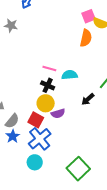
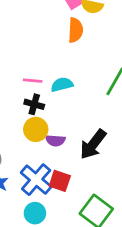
black arrow: (88, 99) -> (93, 144), moved, size x1.6
purple semicircle: (58, 113) -> (55, 140), turned 32
red square: (36, 120) -> (60, 181), moved

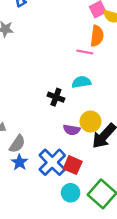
pink line: (33, 81) -> (85, 52), moved
yellow circle: (36, 129) -> (90, 122), moved
cyan circle: (35, 213) -> (71, 193), moved

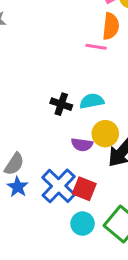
cyan semicircle: (81, 82) -> (92, 101), moved

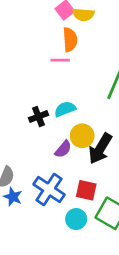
black cross: (61, 104) -> (38, 117), turned -30
purple semicircle: (82, 145) -> (63, 149), turned -48
red square: (84, 189) -> (86, 190), moved

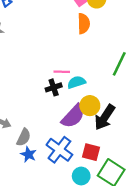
pink line: (60, 60) -> (62, 72), moved
purple semicircle: (63, 149) -> (73, 116), size x1.6

